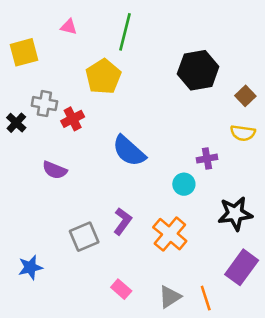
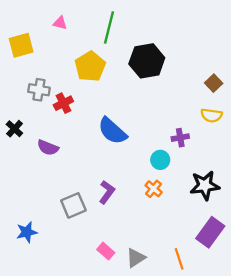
black hexagon: (198, 70) -> (147, 61), moved
black cross: (16, 123) -> (14, 129), moved
orange cross: (170, 234) -> (154, 189), moved, size x0.6
gray triangle: (170, 297) -> (136, 258), moved

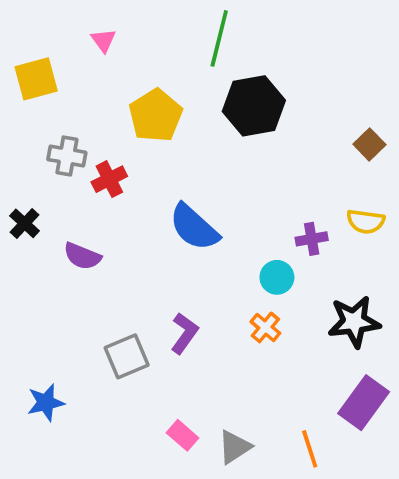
pink triangle: (60, 23) -> (104, 40), turned 40
green line: (109, 27) -> (219, 38), moved
yellow semicircle: (211, 115) -> (366, 221), moved

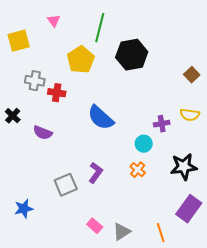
green line: (219, 38) -> (100, 28), moved
red cross: (109, 179) -> (57, 93), turned 36

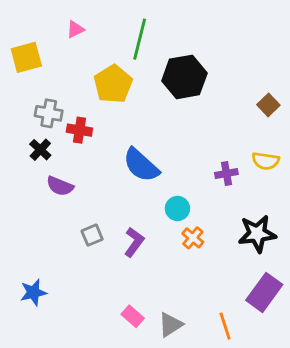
pink triangle: (54, 21) -> (75, 29), turned 40
black cross: (13, 116) -> (40, 150), moved
cyan circle: (144, 144) -> (177, 208), moved
gray square: (66, 185) -> (92, 235), moved, size x0.7

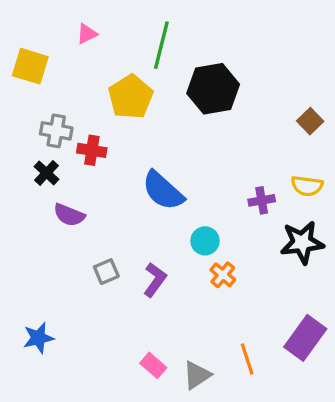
yellow square: (26, 57) -> (30, 66), turned 32
black star: (257, 234) -> (302, 242), moved
orange line: (225, 326) -> (247, 359), moved

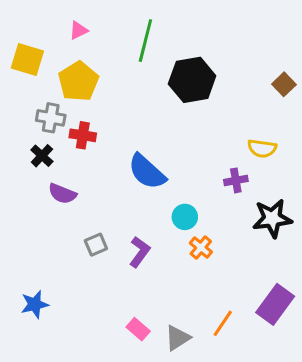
yellow pentagon: (131, 97) -> (78, 81), moved
brown square: (310, 121) -> (284, 84), moved
yellow semicircle: (307, 186) -> (262, 148), moved
orange line: (247, 359) -> (223, 323), turned 52

